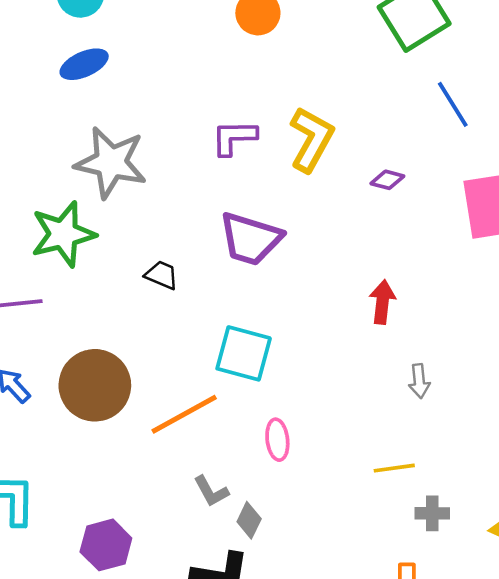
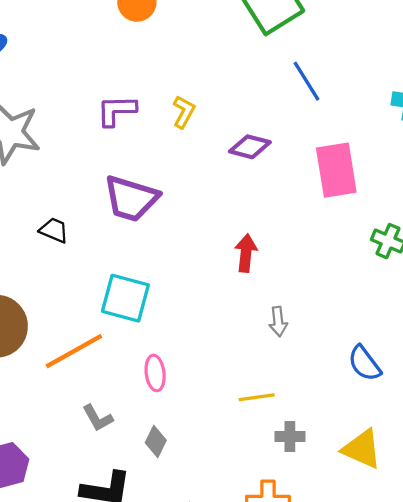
yellow L-shape: (311, 139) -> (184, 112), size x0.6
purple diamond: (387, 180) -> (250, 147), size x1.4
gray diamond: (249, 520) -> (156, 442), moved

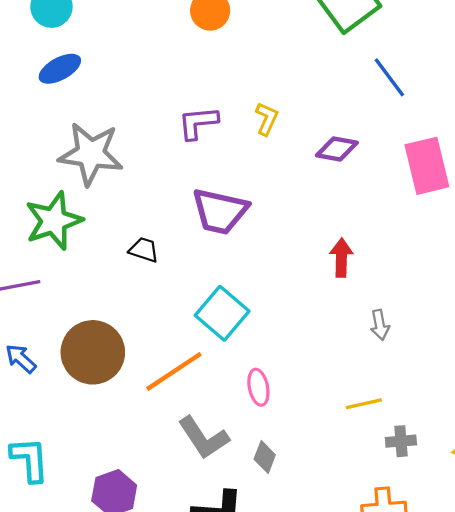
cyan square: (125, 298) -> (222, 313), turned 30
gray L-shape: (98, 418) -> (203, 438), size x1.6

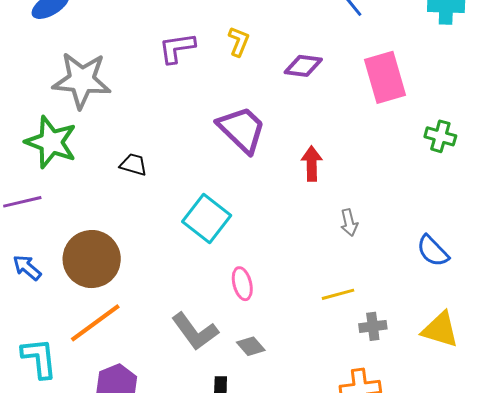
purple trapezoid: (220, 211) -> (242, 129), moved, turned -146
green star: (54, 221) -> (51, 142), turned -30
orange line: (174, 371) -> (95, 323), moved
gray diamond: (265, 457) -> (251, 346), turned -60

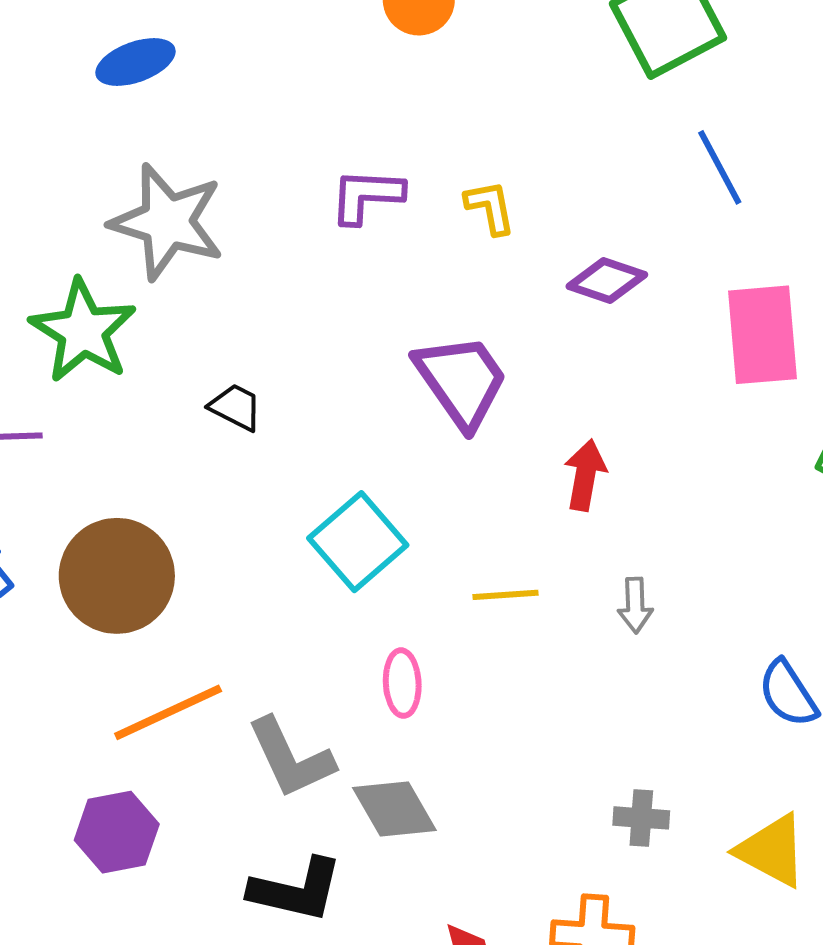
yellow L-shape: (239, 41) -> (490, 207), turned -44
yellow line: (338, 294) -> (506, 595), moved
orange line: (95, 323) -> (168, 712), moved
gray diamond: (251, 346) -> (394, 809), size x1.5

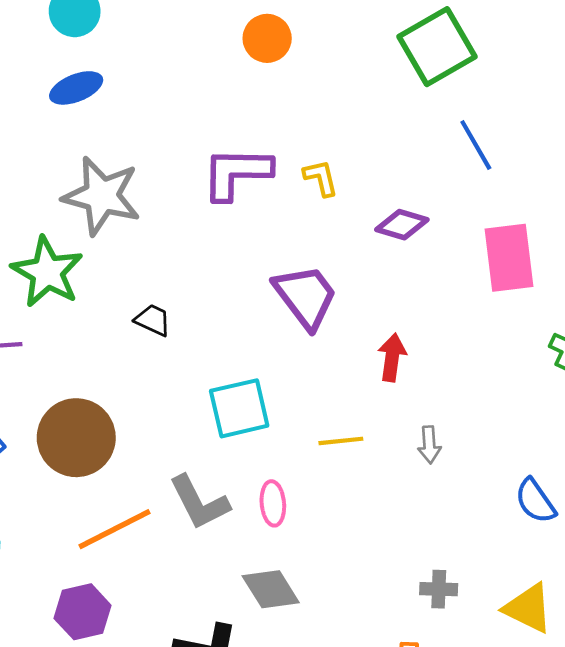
purple L-shape: (367, 196) -> (237, 173), size x1.4
cyan square: (358, 542) -> (239, 408), turned 30
gray L-shape: (291, 758) -> (199, 502), moved

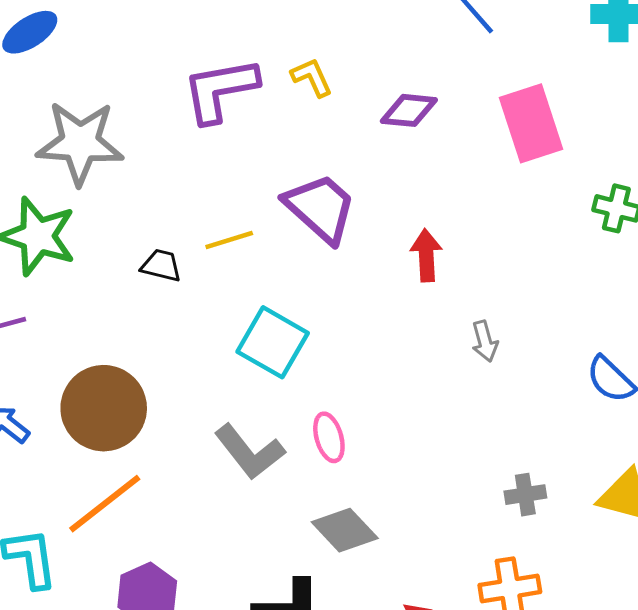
cyan square: (239, 408) -> (273, 342), turned -36
yellow line: (341, 441) -> (229, 240), moved
orange line: (114, 529) -> (105, 504), moved

